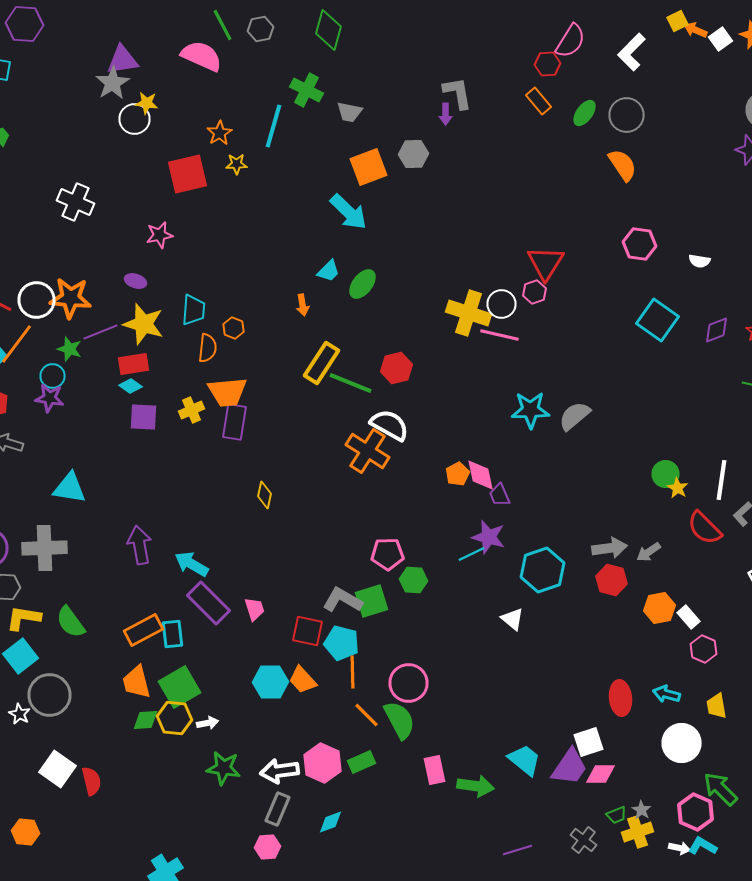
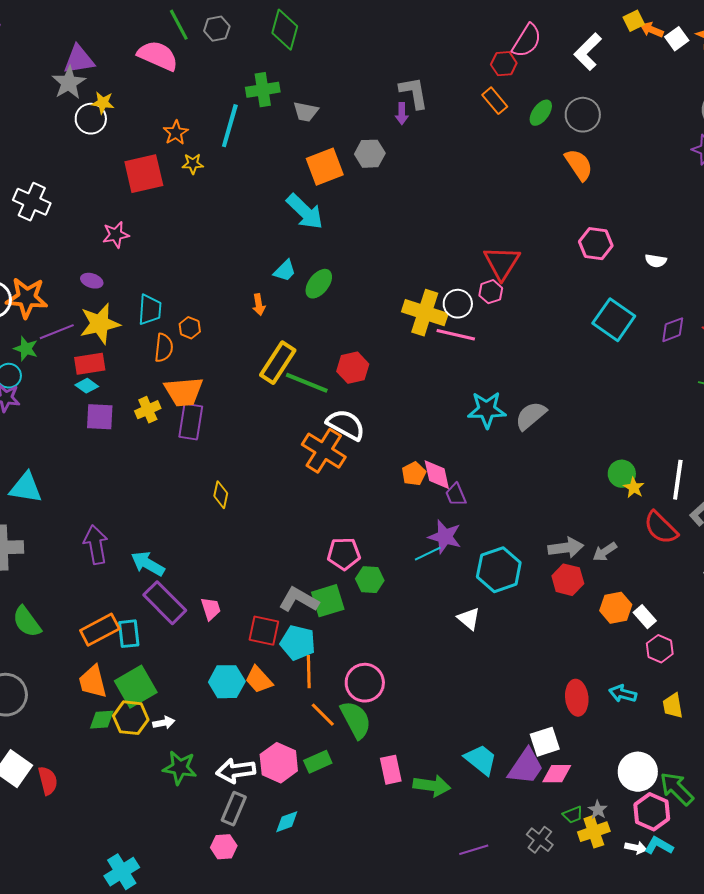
green cross: (306, 90) -> (263, 90), turned -36
yellow star: (144, 324) -> (100, 324), turned -30
white circle: (682, 743) -> (638, 772), moved

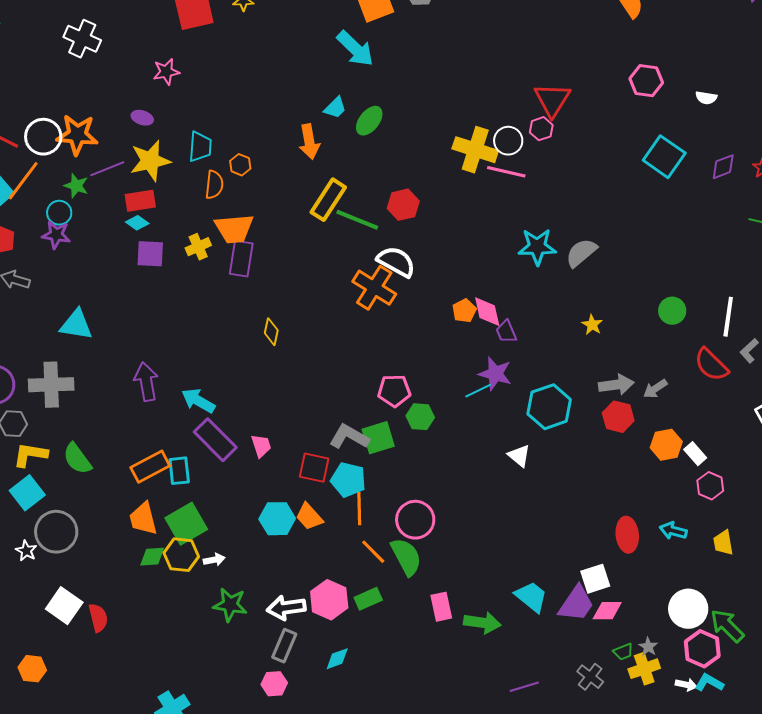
orange arrow: (259, 305) -> (309, 142), size x1.6
yellow star: (634, 488) -> (592, 325), moved

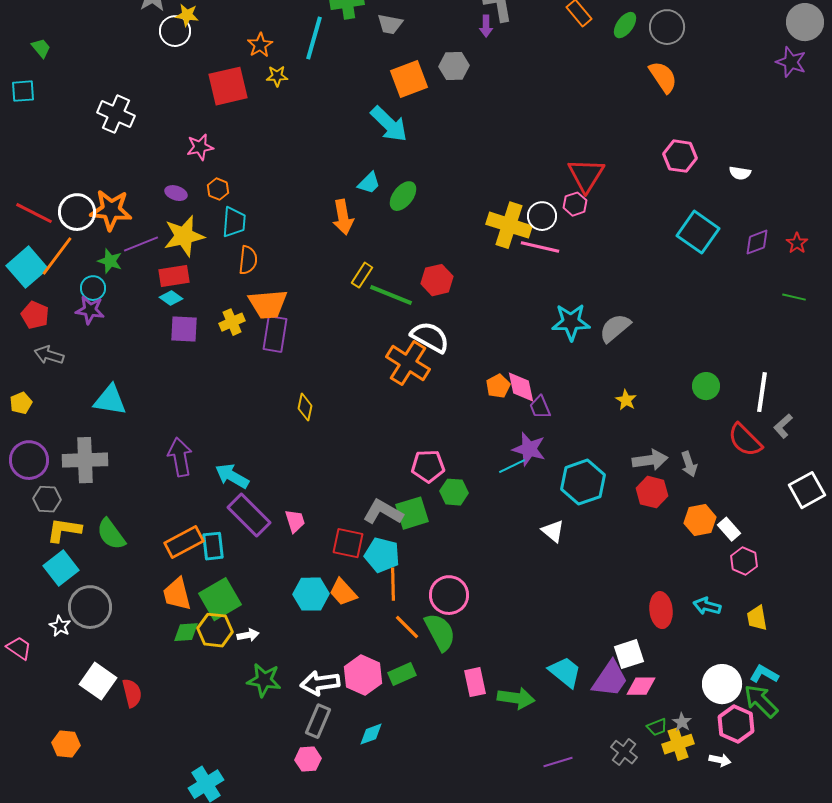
orange hexagon: (240, 165) -> (218, 189), moved
yellow rectangle: (328, 200) -> (362, 275), size x0.6
gray arrow: (655, 389) -> (689, 464), turned -75
cyan L-shape: (709, 683) -> (764, 674), moved

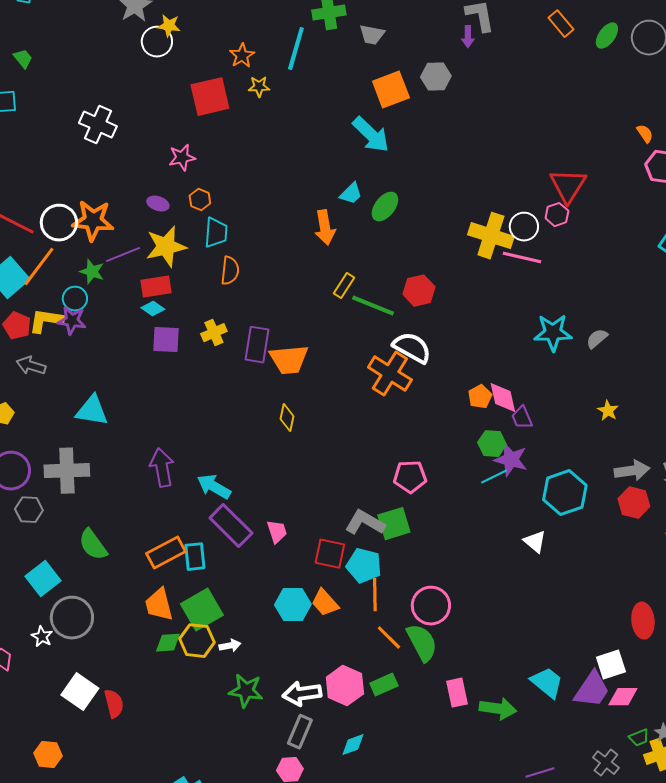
orange semicircle: (663, 77) -> (645, 134), moved, size x0.6
orange trapezoid: (268, 304) -> (289, 360), moved
gray semicircle: (615, 328) -> (597, 339), size x0.7
green hexagon: (454, 492) -> (492, 444), moved
yellow L-shape: (64, 530) -> (46, 321), moved

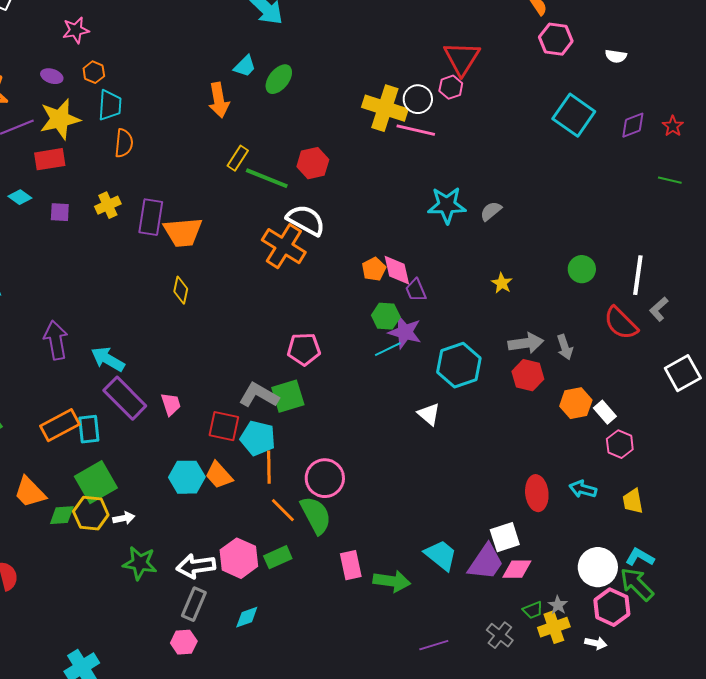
cyan diamond: (153, 309) -> (20, 197), moved
purple square: (166, 340) -> (60, 212), size x0.7
orange trapezoid: (159, 605) -> (30, 492), moved, turned -30

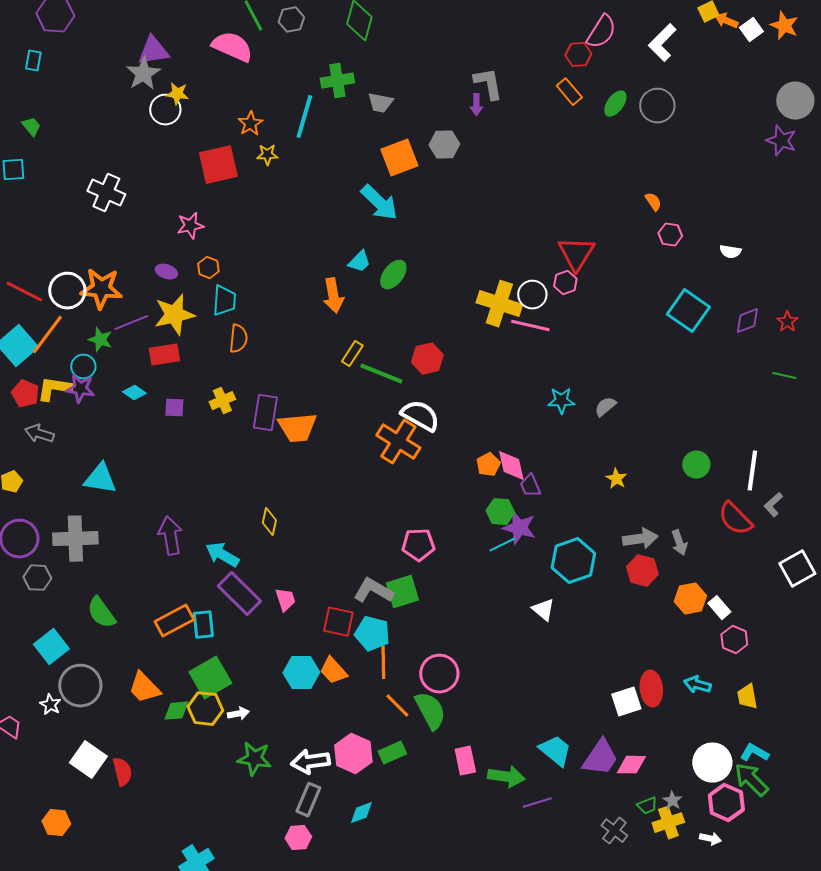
pink hexagon: (556, 39) -> (670, 235), size x0.7
cyan star: (447, 205) -> (561, 401), size x0.7
yellow diamond: (181, 290) -> (269, 522), moved
white square: (505, 537) -> (626, 702), moved
purple line: (434, 645) -> (537, 803), moved

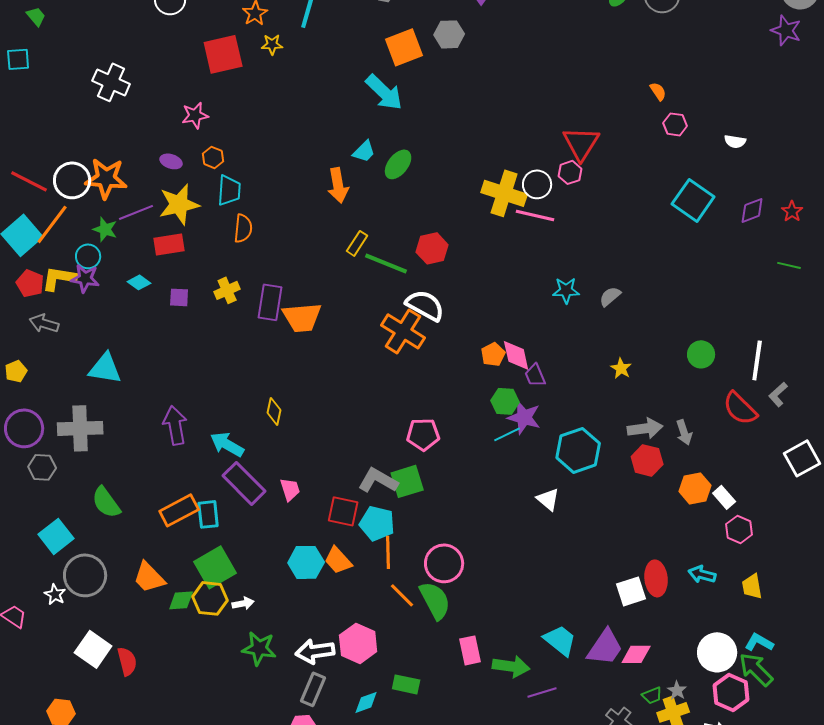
green rectangle: (392, 753) -> (406, 684), moved, turned 36

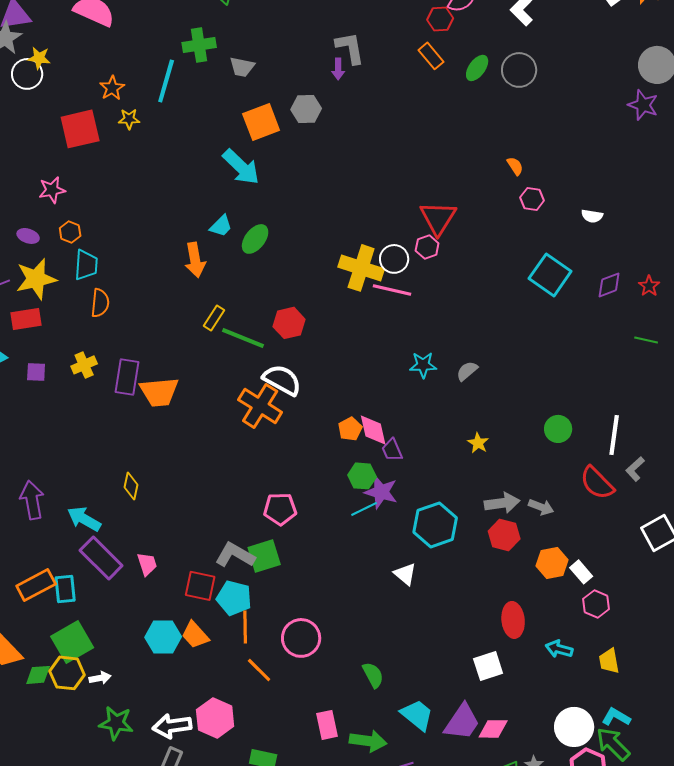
gray arrow: (684, 432) -> (541, 507), turned -50
red ellipse: (656, 578) -> (513, 620), moved
green semicircle: (435, 600) -> (373, 675), moved, size x0.7

